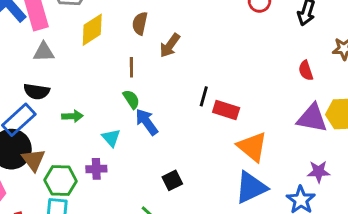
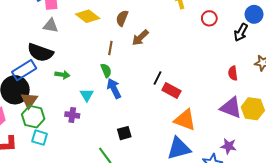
yellow diamond: (92, 30) -> (88, 16), turned 60
black semicircle: (37, 91) -> (40, 53), size x1.4
orange triangle: (252, 147) -> (185, 120), turned -30
green hexagon: (60, 181) -> (33, 117), moved

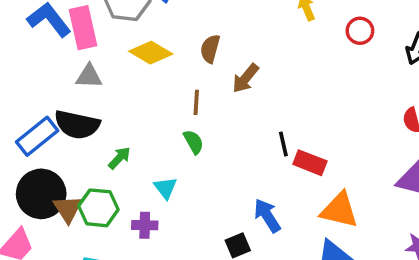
blue rectangle: (24, 70) -> (37, 136), moved
green arrow: (62, 75) -> (119, 158), turned -48
black line: (158, 78) -> (283, 144), turned -32
blue arrow: (114, 88) -> (267, 216), moved
green hexagon: (33, 117) -> (98, 208), moved

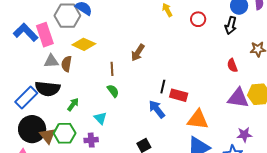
brown semicircle: (210, 49) -> (66, 64), moved
black line: (283, 144) -> (163, 87), turned 32
blue arrow: (267, 216) -> (157, 109), moved

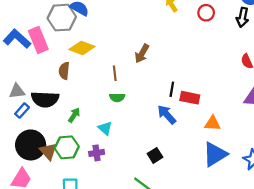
gray triangle: (51, 61) -> (17, 91), moved
green semicircle: (113, 91) -> (117, 97), turned 128
blue rectangle: (26, 98) -> (22, 111), size x0.6
orange triangle: (198, 120) -> (213, 123), size x0.7

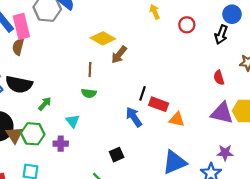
yellow diamond: (82, 48) -> (103, 38), moved
brown semicircle: (64, 71) -> (18, 47), moved
orange triangle: (213, 123) -> (177, 119), moved

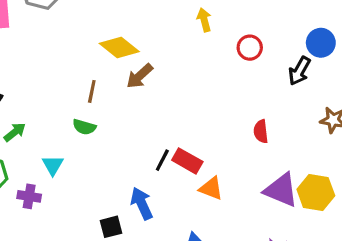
red semicircle: (219, 78) -> (261, 131), moved
black line: (143, 93) -> (162, 160), moved
blue arrow: (134, 117) -> (142, 203), moved

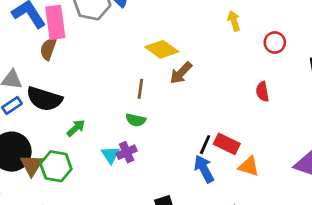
red semicircle: (261, 131) -> (262, 92), moved
purple cross: (29, 196) -> (127, 152), moved, turned -30
blue arrow: (142, 203) -> (204, 169), moved

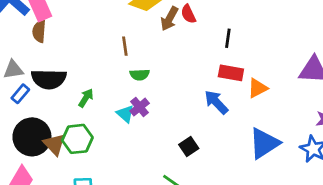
brown line: (140, 89) -> (125, 46), moved
red semicircle: (262, 92) -> (188, 14), moved
black line: (205, 145) -> (228, 38), moved
orange triangle: (249, 166) -> (258, 88), turned -30

